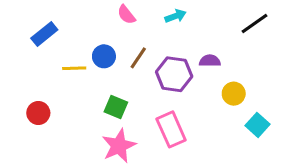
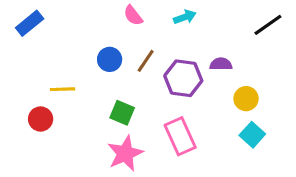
blue rectangle: (44, 34) -> (30, 23), moved
yellow line: (74, 68) -> (63, 89), moved
cyan square: (258, 125) -> (252, 135), moved

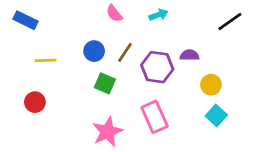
blue rectangle: (30, 23) -> (26, 20), turned 65
yellow line: (63, 89) -> (46, 60), moved
green square: (122, 113) -> (105, 83), moved

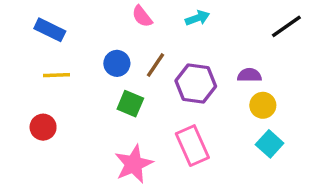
blue rectangle: (26, 20) -> (50, 30), moved
purple semicircle: (189, 55) -> (249, 75), moved

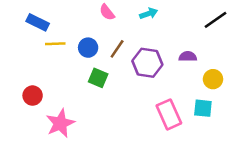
yellow line: (56, 75) -> (55, 44), moved
yellow circle: (263, 105) -> (213, 79), moved
cyan square: (270, 144) -> (203, 108), turned -36
pink rectangle: (192, 146) -> (169, 114), moved
pink star: (134, 164) -> (60, 123), moved

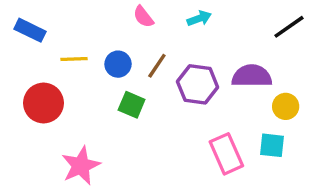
blue rectangle: (38, 22) -> (30, 30), moved
purple semicircle: (188, 56) -> (252, 76), size x1.6
red circle: (33, 96) -> (44, 103), moved, size x1.5

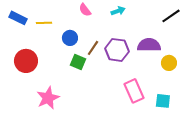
yellow line: (74, 59) -> (44, 23), moved
brown line: (157, 66) -> (93, 48), moved
cyan square: (272, 145) -> (163, 101), moved

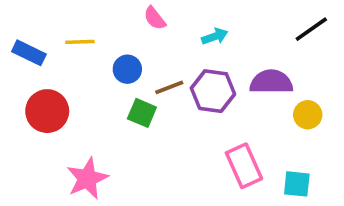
cyan arrow: (118, 11) -> (215, 36), moved
blue rectangle: (18, 18) -> (29, 53), moved
brown line: (93, 48) -> (169, 87), turned 35

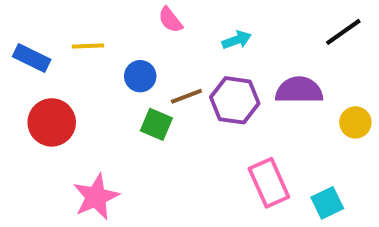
yellow circle: (308, 115) -> (355, 122), moved
cyan square: (297, 184) -> (327, 203), turned -32

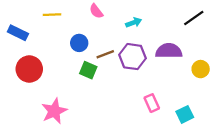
yellow line: (88, 46) -> (52, 15), moved
pink rectangle: (269, 183) -> (152, 103), size x0.7

